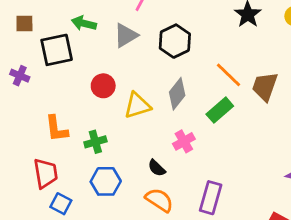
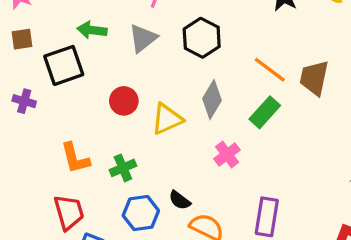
black semicircle: (157, 168) -> (180, 200), moved

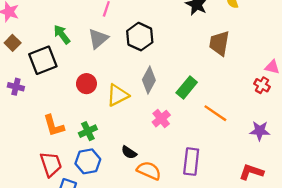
green arrow: (92, 30) -> (62, 34), turned 48
brown square: (22, 39) -> (13, 43), turned -35
orange line: (270, 70) -> (215, 113), moved
brown trapezoid: (314, 78) -> (219, 43), moved
blue hexagon: (141, 213) -> (88, 161), moved

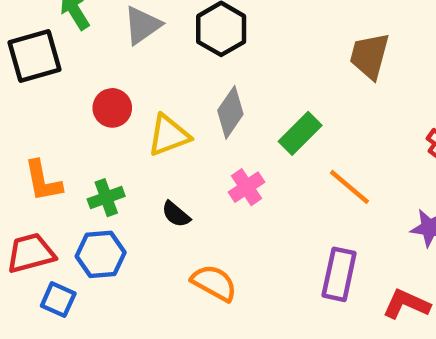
black semicircle: (129, 152) -> (176, 214), moved
purple rectangle: (191, 162) -> (339, 274), moved
red trapezoid: (51, 164) -> (31, 253), turned -92

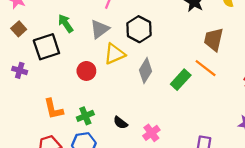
yellow triangle: (169, 135) -> (114, 54), moved
pink cross: (247, 187) -> (151, 133), moved
orange line: (349, 187) -> (206, 68), moved

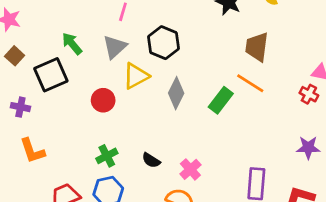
orange L-shape: (53, 109) -> (32, 151), moved

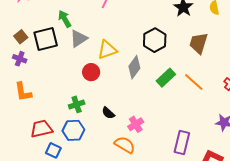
black hexagon: (163, 43) -> (155, 40), moved
gray triangle: (115, 47) -> (79, 38), moved
brown square: (15, 56) -> (21, 37), moved
orange line: (250, 83) -> (194, 82), moved
red circle: (103, 100) -> (91, 72), moved

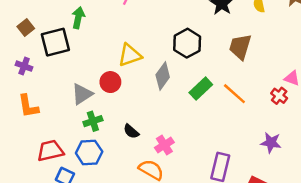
green arrow: (65, 19) -> (78, 18), turned 42
brown square: (21, 37) -> (26, 27), moved
gray triangle: (79, 38) -> (82, 94), moved

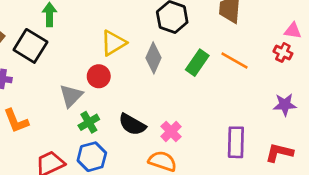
black square: (55, 42) -> (30, 46), turned -32
black semicircle: (131, 131) -> (132, 124), size x1.5

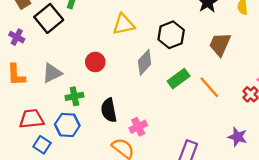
yellow triangle: (113, 43) -> (124, 24), moved
gray triangle: (71, 96) -> (52, 73), moved
black semicircle: (132, 124) -> (109, 110), turned 30

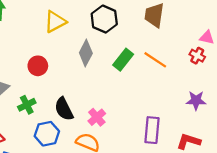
blue hexagon: (67, 125) -> (47, 134), moved

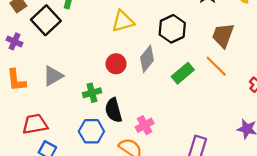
orange line: (155, 60) -> (216, 66), moved
red circle: (38, 66) -> (116, 64), moved
green cross: (27, 105) -> (92, 93), moved

